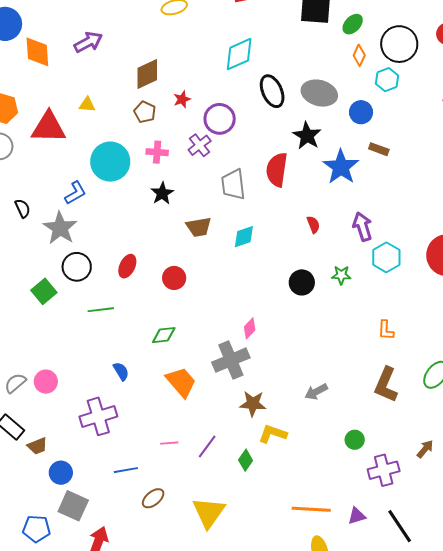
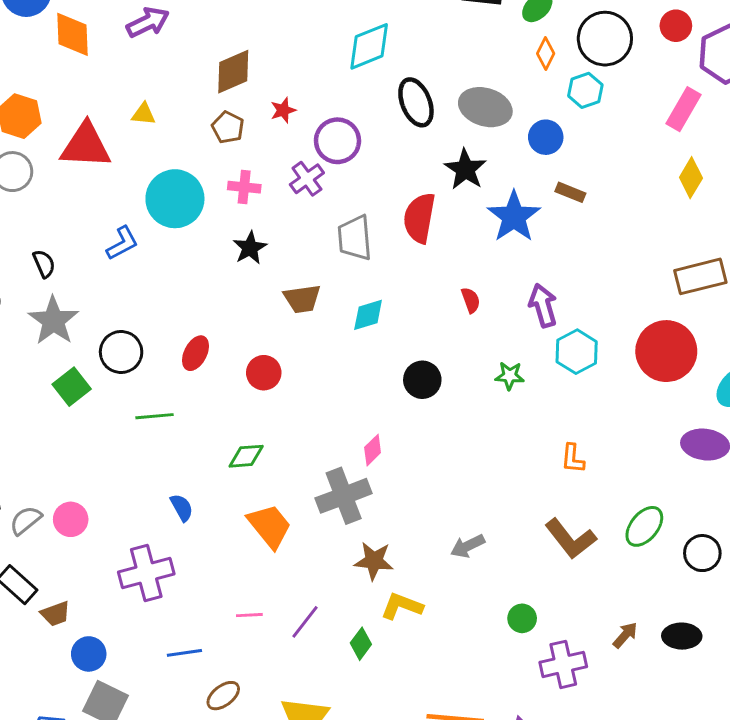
gray star: (60, 228) -> (53, 321), moved
black circle: (302, 282) -> (422, 380), moved
brown L-shape: (386, 385) -> (570, 539), turned -63

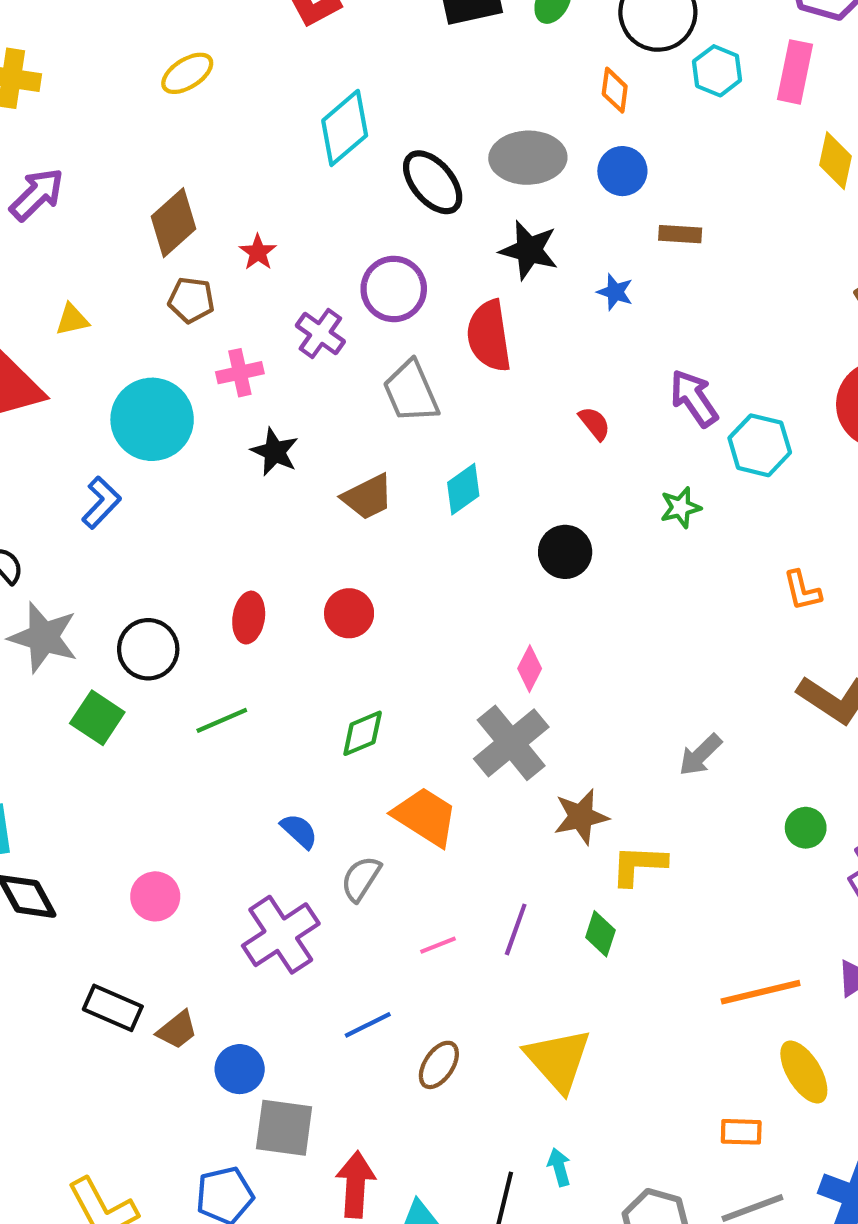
orange diamond: (546, 54) -> (615, 90), moved
cyan hexagon: (585, 90) -> (717, 71), moved
purple circle: (337, 141) -> (394, 289), moved
blue star: (514, 217) -> (615, 292), size x0.5
gray semicircle: (26, 520) -> (361, 879), moved

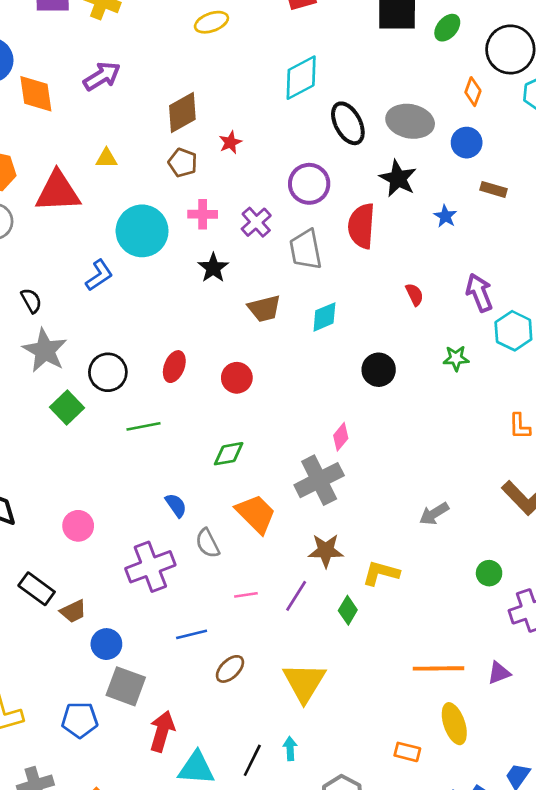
purple cross: (320, 333) -> (256, 222), moved
brown star: (581, 817) -> (326, 551), moved
gray semicircle: (361, 879) -> (208, 543), turned -72

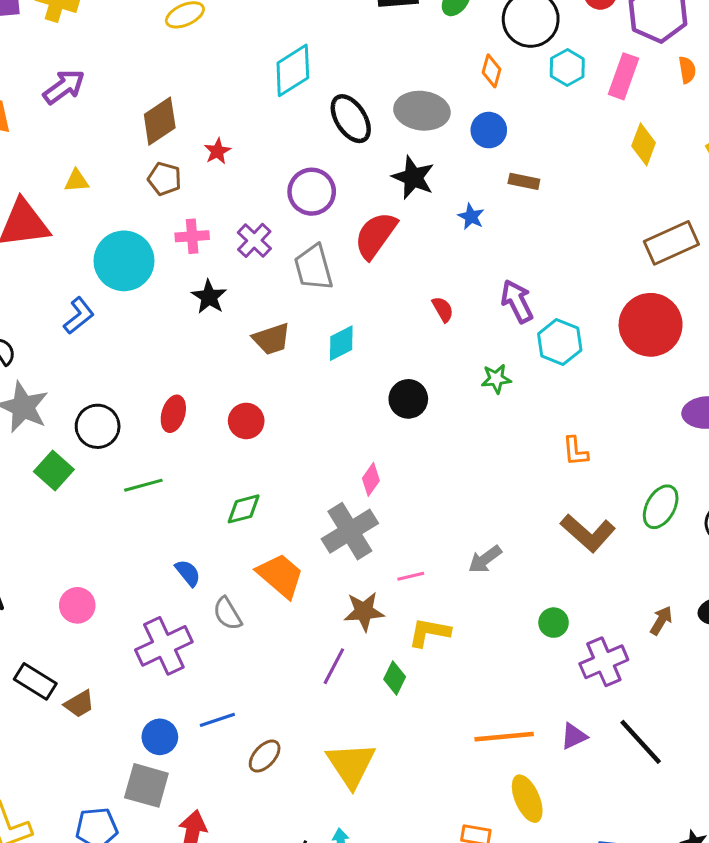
red semicircle: (361, 226) -> (376, 235), turned 36
pink line: (246, 595) -> (411, 576), moved
blue circle: (106, 644) -> (160, 737), moved

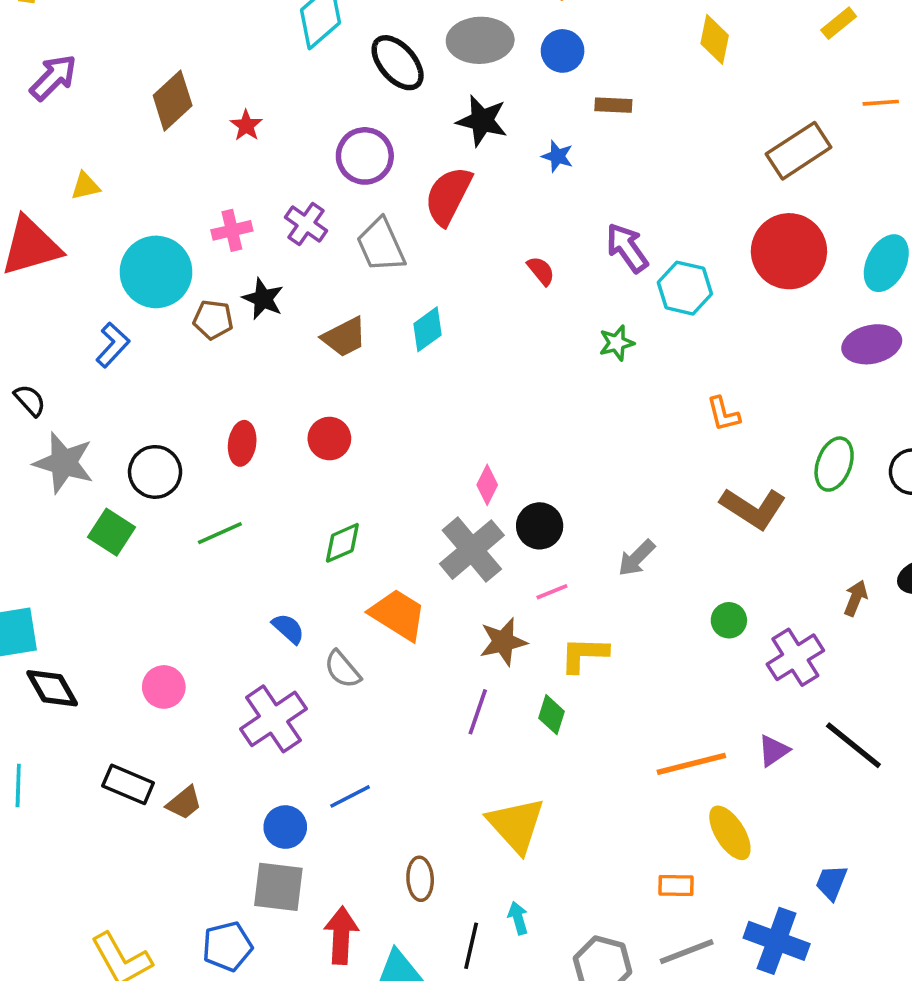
yellow diamond: (644, 144) -> (715, 39), moved
brown pentagon: (165, 179) -> (213, 320), moved
black circle: (408, 399) -> (540, 526), moved
brown ellipse: (265, 756) -> (420, 879), moved, turned -36

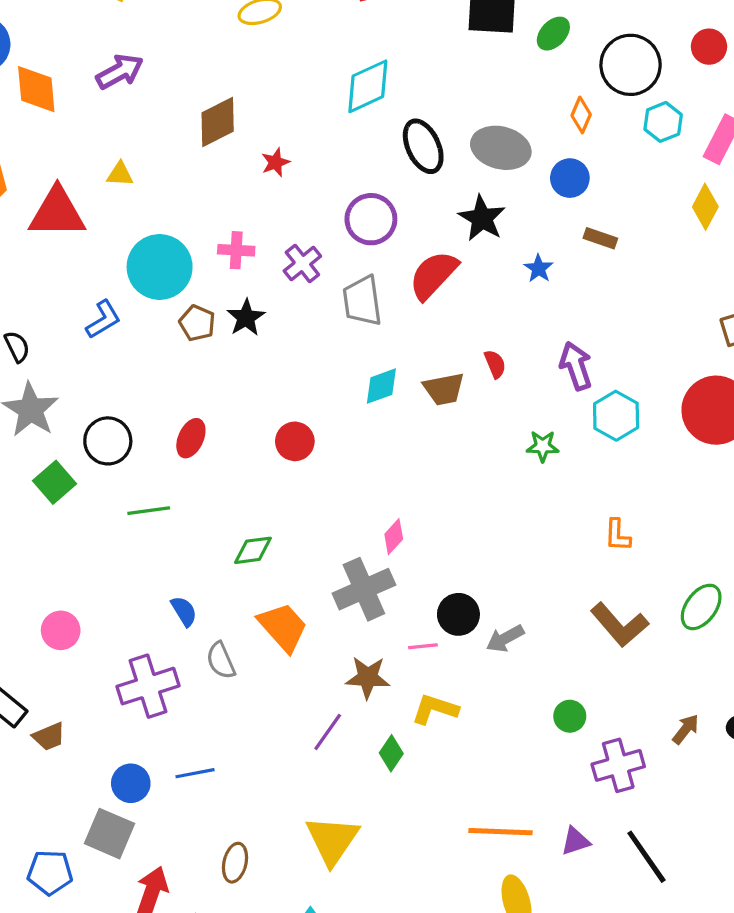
brown trapezoid: (344, 337) -> (444, 389), moved
red circle: (329, 439) -> (295, 441), moved
black circle: (540, 526) -> (458, 614), moved

